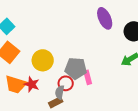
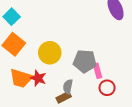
red circle: (66, 83) -> (107, 88), moved

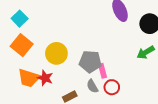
gray semicircle: (68, 87) -> (92, 86), moved, turned -40

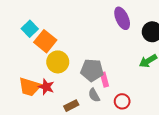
cyan square: (20, 19) -> (30, 29), moved
orange square: (22, 45) -> (45, 41), moved
red circle: (112, 87) -> (122, 101), moved

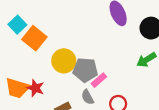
yellow circle: (58, 62) -> (64, 61), moved
pink rectangle: (104, 80) -> (99, 80), turned 64

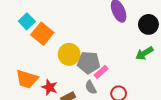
red star: (35, 88) -> (50, 87), moved

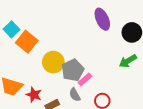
gray pentagon: (89, 63) -> (73, 70), turned -30

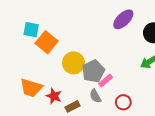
purple ellipse: (102, 19) -> (123, 19), turned 70
cyan square: (11, 29) -> (31, 30), turned -35

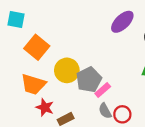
cyan square: (31, 30) -> (16, 19), moved
orange trapezoid: (31, 88) -> (33, 84), moved
gray semicircle: (95, 96) -> (105, 111), moved

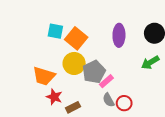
cyan square: (16, 19) -> (55, 31), moved
purple ellipse: (122, 22) -> (119, 35), moved, turned -45
orange square: (37, 47) -> (76, 38), moved

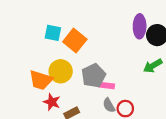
purple ellipse: (119, 35) -> (140, 26), moved
yellow circle: (74, 63) -> (61, 71), moved
pink rectangle: (106, 81) -> (107, 86), turned 48

